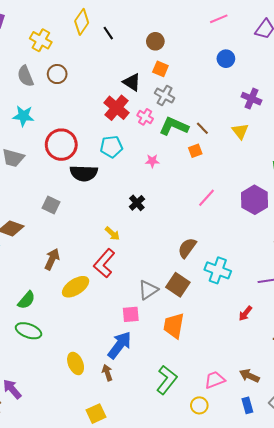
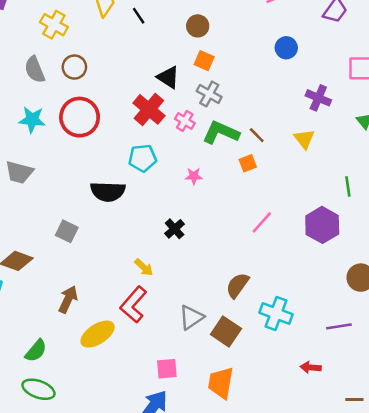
red circle: (61, 145) -> (80, 117), moved
gray triangle: (148, 290) -> (191, 317), moved
red arrow: (245, 313) -> (311, 367), turned 56

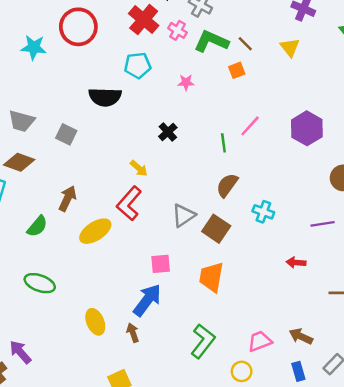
cyan star: (32, 120) -> (34, 47), moved
gray trapezoid: (19, 172) -> (22, 121), moved
green line: (348, 186) -> (223, 143), moved
cyan cross: (276, 314) -> (263, 212), size x0.7
green semicircle: (36, 351) -> (37, 226), moved

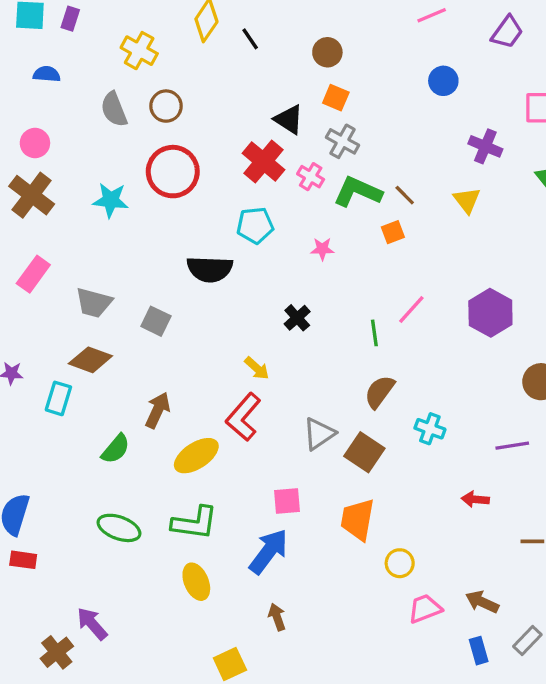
brown arrow: (133, 333) -> (277, 617), moved
green L-shape: (203, 341) -> (195, 523), moved, turned 60
yellow circle: (242, 371) -> (400, 563), moved

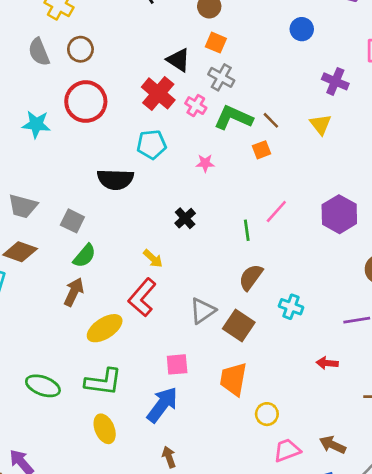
green semicircle: (116, 449) -> (84, 256), moved

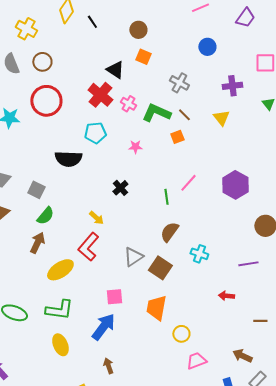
gray cross: (221, 77) -> (179, 83), moved
purple cross: (335, 81) -> (232, 86), turned -30
brown arrow: (333, 445) -> (242, 356), moved

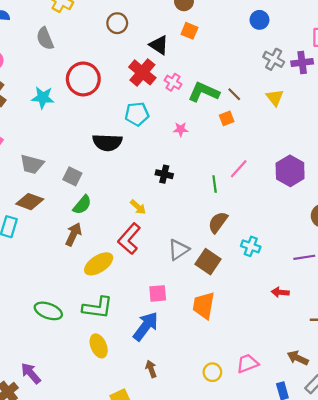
brown circle: (42, 62) -> (117, 23), moved
gray cross: (179, 83) -> (274, 59), moved
purple cross: (232, 86) -> (302, 63), moved
black cross: (120, 188) -> (164, 174), turned -35
yellow circle: (181, 334) -> (212, 372), moved

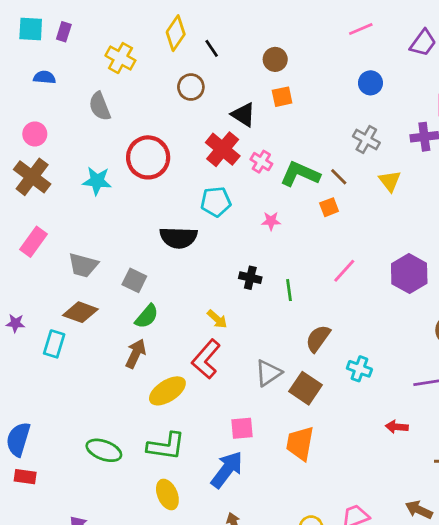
orange square: (189, 31) -> (282, 97), turned -35
gray cross: (274, 59) -> (366, 140), moved
green line: (215, 184) -> (289, 290), moved

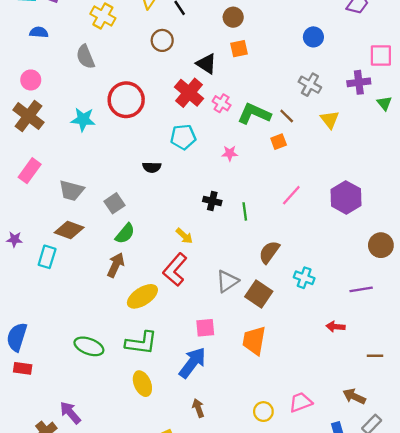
black semicircle: (178, 238) -> (152, 167), size x0.6
gray square: (134, 280) -> (115, 203), turned 30

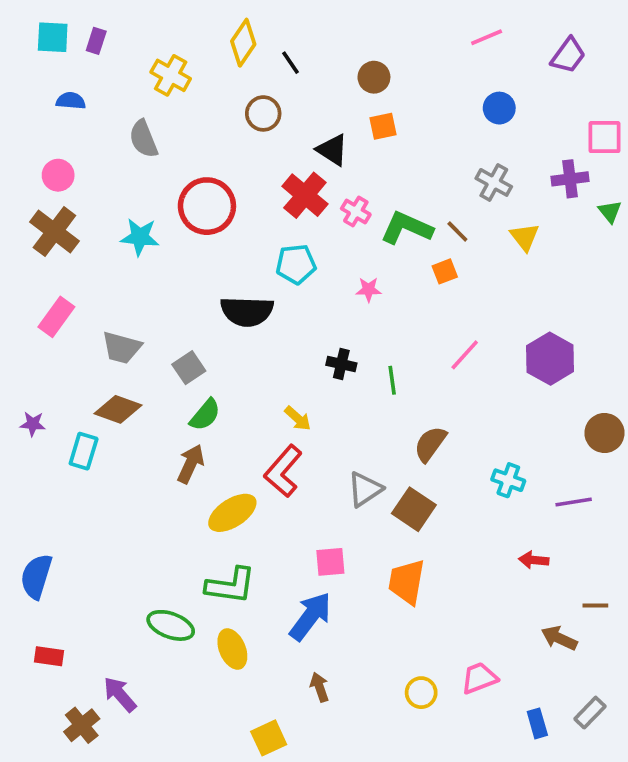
black semicircle: (152, 167) -> (247, 311), size x1.8
cyan cross: (304, 278) -> (508, 480), moved
green ellipse: (89, 346) -> (171, 625), moved
red rectangle: (23, 368) -> (49, 656), moved
brown arrow: (354, 396) -> (559, 638), moved

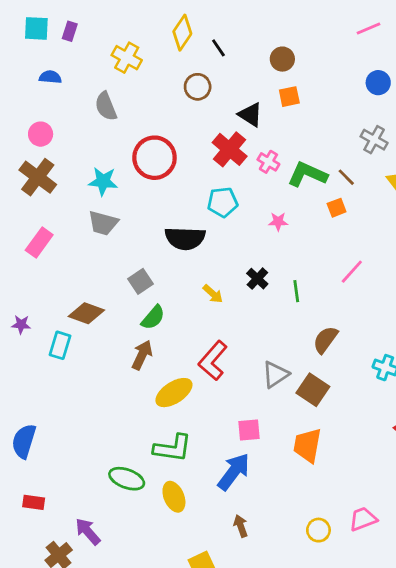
gray trapezoid: (122, 348) -> (103, 223), moved
black cross: (341, 364) -> (257, 279), turned 30
yellow arrow: (298, 418) -> (213, 294), moved

